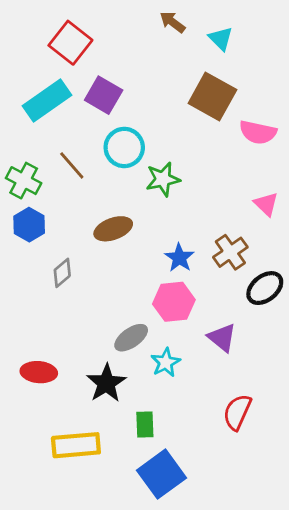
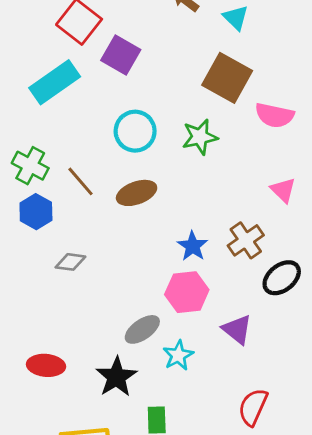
purple square: (104, 95) -> (121, 55), moved
brown line: (72, 165) -> (80, 181), moved
green star: (163, 179) -> (200, 137), moved
brown ellipse: (113, 229) -> (137, 193), moved
gray diamond: (62, 273) -> (70, 262), turned 48

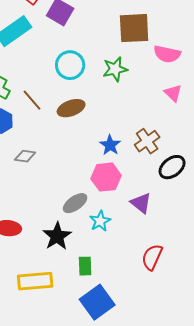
brown square: (227, 78) -> (134, 28), turned -32
pink triangle: (283, 190) -> (173, 93), moved

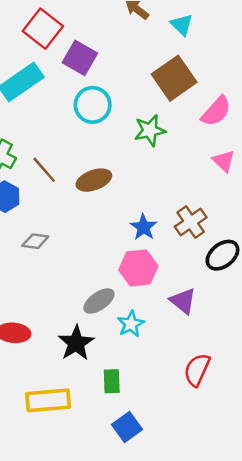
brown square: (134, 28) -> (174, 78), turned -32
pink semicircle: (167, 54) -> (216, 111), turned -60
cyan circle: (70, 65) -> (93, 105), moved
blue square: (97, 302) -> (127, 427), size x0.7

